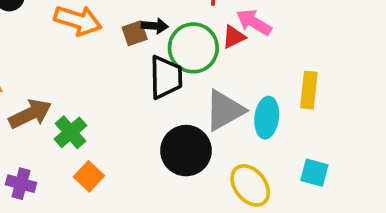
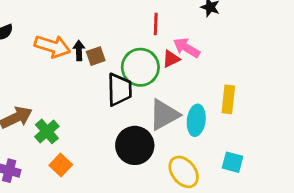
black arrow: (155, 26) -> (79, 50), moved, turned -96

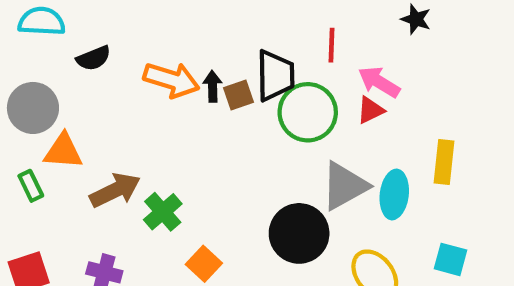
red triangle: (171, 59) -> (370, 110), moved
black trapezoid: (119, 90) -> (275, 75), moved
orange square: (61, 165) -> (204, 264), moved

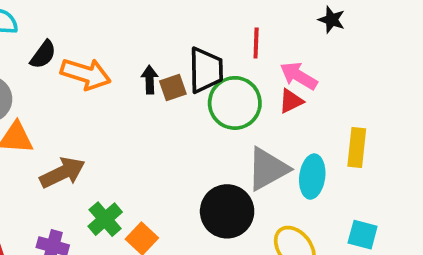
black semicircle: (94, 58) -> (43, 55), turned -32
orange arrow: (171, 80) -> (86, 74), moved
green cross: (163, 212) -> (105, 219), moved

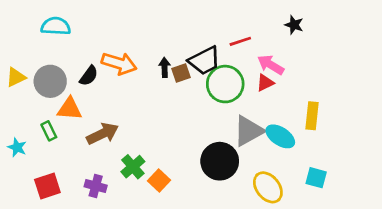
red line: (256, 43) -> (240, 41), turned 70
black semicircle: (43, 55) -> (89, 76), moved
black trapezoid: (206, 70) -> (205, 61), turned 64
cyan ellipse: (312, 177) -> (280, 136), turned -64

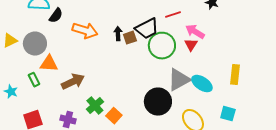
black semicircle: (89, 76) -> (56, 16), moved
red triangle: (265, 83) -> (191, 45), turned -32
yellow rectangle: (312, 116) -> (235, 75), moved

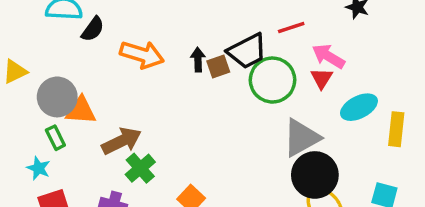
gray circle: (35, 44) -> (57, 97), moved
cyan ellipse: (202, 84) -> (359, 107), moved, turned -60
cyan star: (11, 92) -> (39, 168), moved
black circle: (158, 102) -> (315, 175), moved
green cross: (95, 106) -> (140, 168), moved

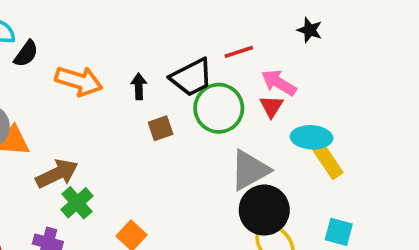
brown square: (218, 66) -> (161, 128), moved
cyan ellipse: (359, 107) -> (311, 137), turned 30
yellow rectangle: (396, 129) -> (328, 161), moved, turned -40

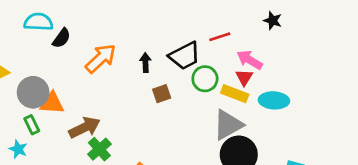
orange arrow: (79, 81) -> (101, 58), turned -60
green circle: (219, 108) -> (205, 79), size x0.7
yellow rectangle: (328, 161) -> (235, 94), moved, turned -35

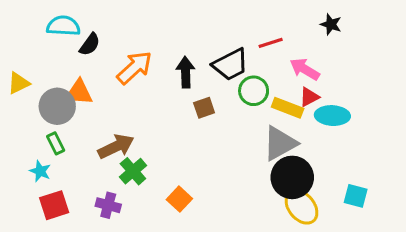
black arrow: (145, 63) -> (186, 72), size x1.4
red triangle: (244, 77) -> (309, 97), moved, turned 30
orange triangle: (52, 103) -> (79, 92), moved

